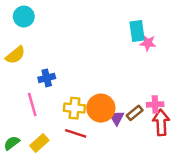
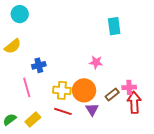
pink star: (148, 43) -> (96, 62), moved
purple triangle: (117, 118) -> (92, 109), moved

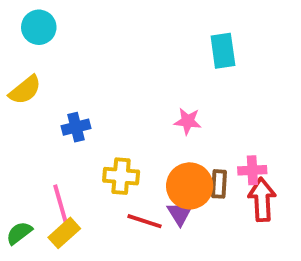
pink line: (27, 87) -> (60, 204), moved
orange circle: (84, 90) -> (190, 186), moved
brown rectangle: (112, 94) -> (219, 184), turned -48
red line: (63, 111) -> (145, 221), moved

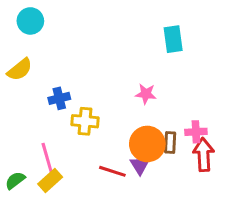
yellow cross: (121, 176) -> (85, 121), moved

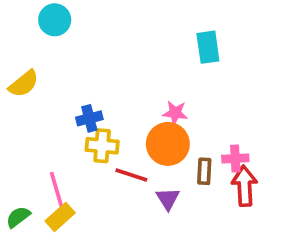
cyan circle: (30, 21) -> (55, 20), moved
blue cross: (59, 98) -> (89, 118), moved
orange circle: (147, 144) -> (168, 144), moved
red line: (112, 171) -> (131, 175), moved

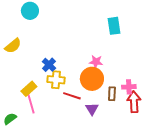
blue cross: (89, 118) -> (49, 65), turned -32
yellow rectangle: (60, 217) -> (29, 89), moved

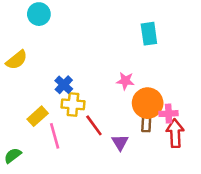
orange circle: (92, 79) -> (148, 103), moved
red line: (72, 96) -> (94, 125), turned 36
pink line: (31, 104) -> (55, 136), moved

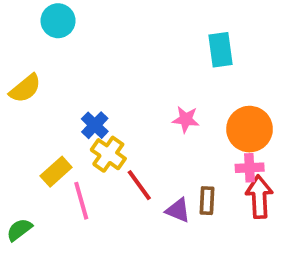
orange circle: (148, 103) -> (250, 129), moved
yellow cross: (73, 104) -> (108, 154), turned 30
brown rectangle: (146, 123) -> (207, 201), moved
purple triangle: (120, 142) -> (178, 210), turned -36

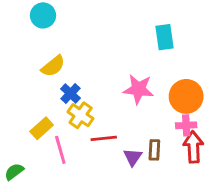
yellow semicircle: (25, 88) -> (53, 66), moved
pink star: (186, 119) -> (138, 89), size x1.5
red line: (139, 185) -> (104, 138), turned -60
purple triangle: (178, 210) -> (133, 157), turned 42

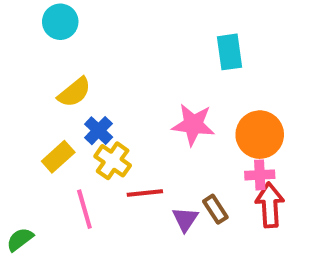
yellow rectangle: (42, 128) -> (58, 157), moved
brown rectangle: (154, 150) -> (215, 209), turned -36

